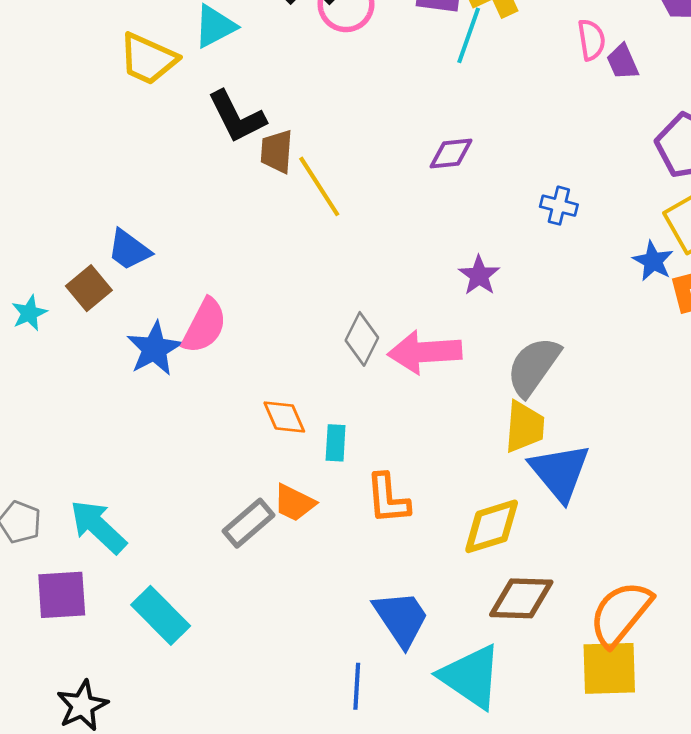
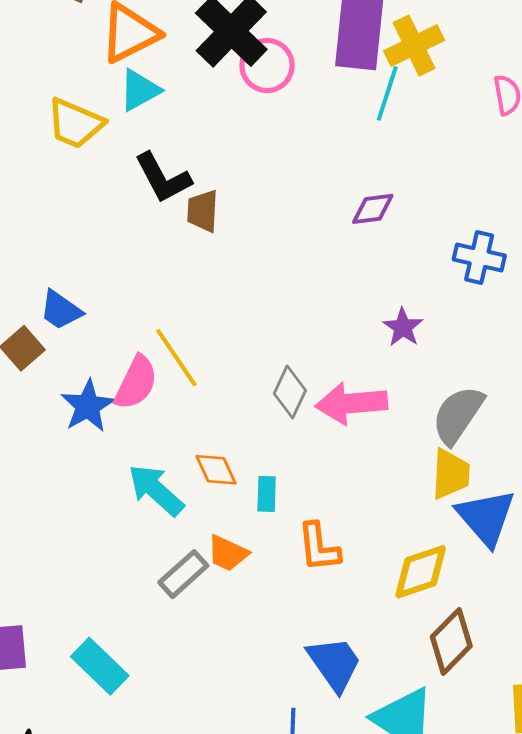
yellow line: (319, 186) -> (176, 358), moved
blue cross: (559, 206) -> (479, 257), size x1.4
cyan arrow: (98, 527) -> (156, 490), moved
brown diamond: (521, 598) -> (451, 641), turned -46

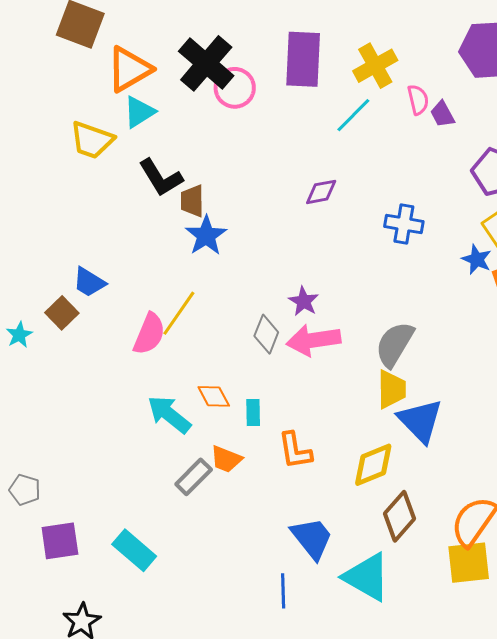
yellow cross: (414, 46) -> (375, 66), moved
cyan line: (387, 93) -> (353, 115), moved, turned 30
purple star: (403, 327) -> (304, 301), moved
yellow line: (176, 358) -> (179, 313), turned 72
blue star: (88, 406) -> (206, 236), moved

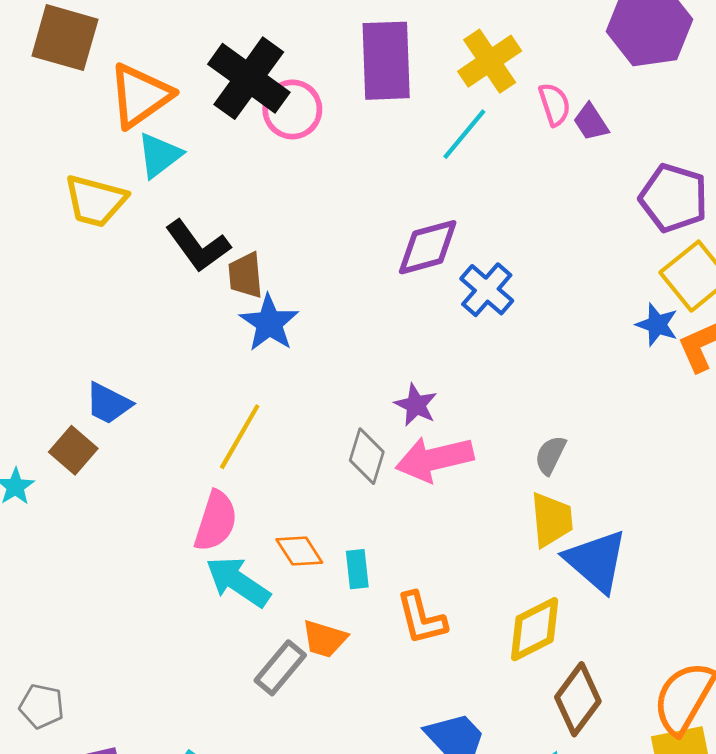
purple diamond: (321, 192) -> (428, 247), size x1.4
blue cross: (404, 224) -> (487, 290), moved, turned 36
pink semicircle: (149, 334) -> (216, 521), moved
gray semicircle: (395, 344) -> (550, 455), size x0.6

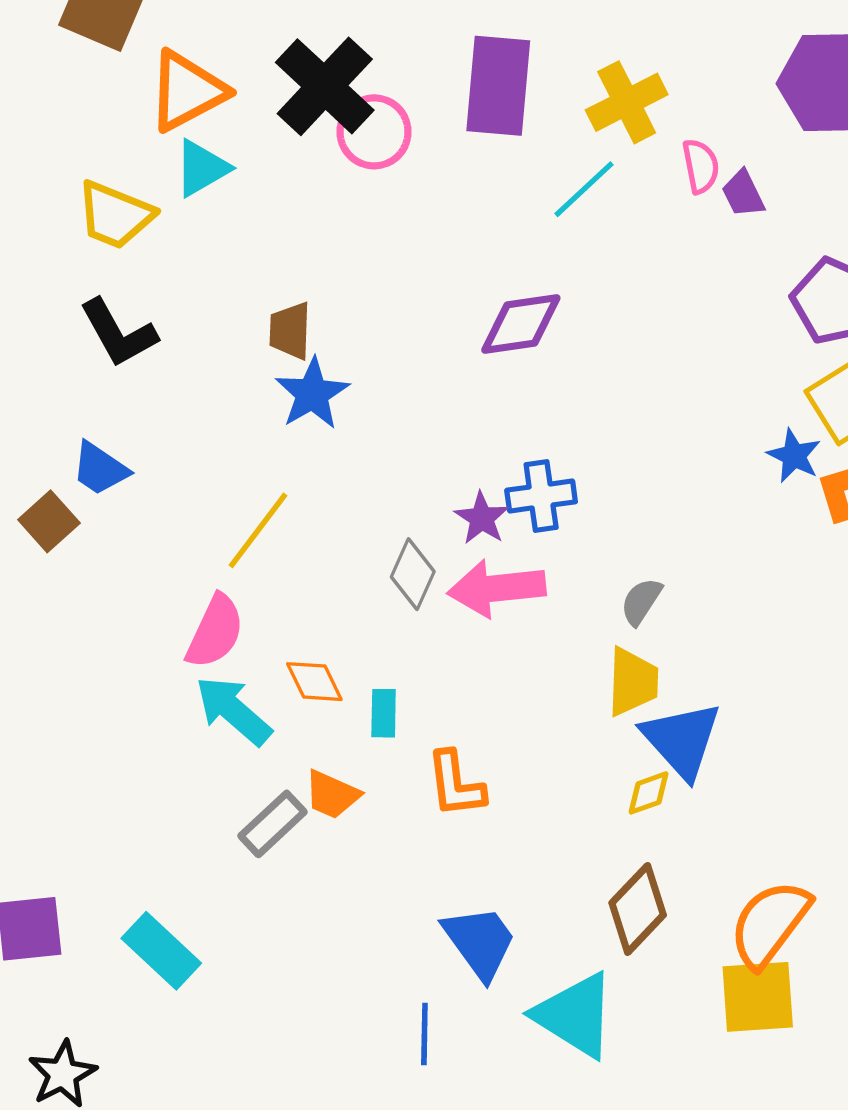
black L-shape: (198, 246) -> (118, 333), moved
blue cross: (487, 290) -> (541, 496), moved, turned 34
yellow diamond: (535, 629) -> (649, 793), moved, size x0.6

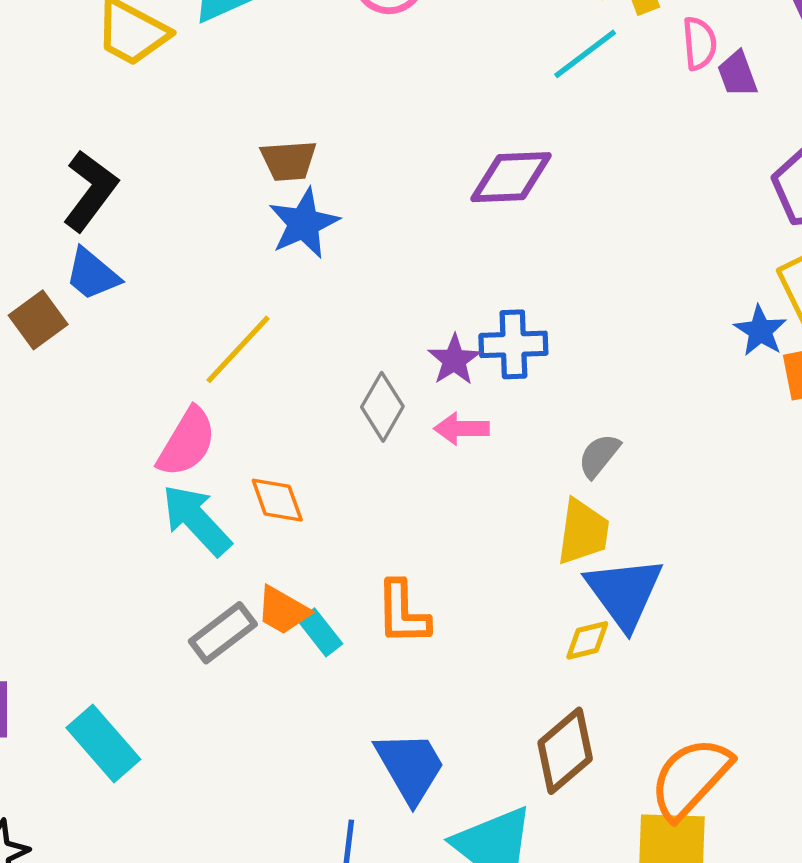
brown trapezoid: (290, 331) -> (289, 161), turned -102
black L-shape: (118, 333) -> (90, 191), moved, turned -120
pink arrow: (497, 588) -> (462, 429), size x0.6
cyan rectangle: (384, 713) -> (320, 632), moved, turned -45

